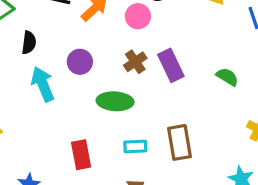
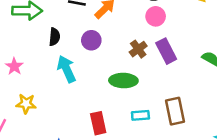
pink circle: (138, 16) -> (156, 16), moved
purple circle: (80, 62) -> (91, 40), moved

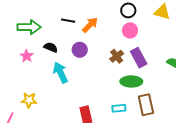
black semicircle: (54, 37) -> (51, 47), turned -72
pink star: (14, 66) -> (27, 56), moved
green ellipse: (123, 81) -> (131, 81), moved

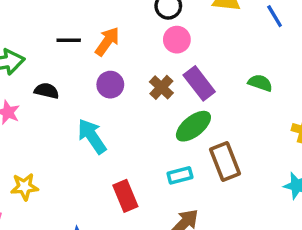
purple circle: (80, 50) -> (110, 85), moved
cyan arrow: (60, 72) -> (92, 136), moved
green ellipse: (131, 81) -> (193, 126), turned -30

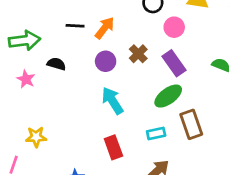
pink circle: (177, 40) -> (174, 27), moved
brown cross: (161, 87) -> (138, 54), moved
cyan arrow: (92, 136) -> (112, 101), moved

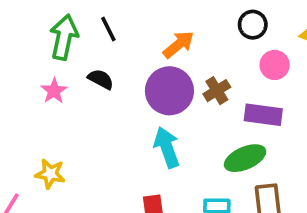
black line: (75, 26) -> (108, 29), moved, turned 48
green arrow: (24, 40) -> (64, 37), turned -84
purple circle: (106, 61) -> (169, 91), size x1.6
purple rectangle: (174, 63) -> (263, 115), turned -60

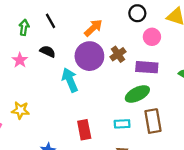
green arrow: (64, 37) -> (24, 27), size x0.6
cyan arrow: (167, 147) -> (70, 80), moved

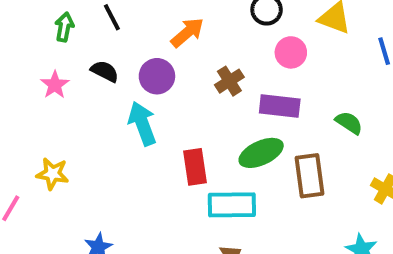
purple circle: (89, 56) -> (157, 76), moved, size x0.7
brown rectangle: (153, 121) -> (310, 176), moved
cyan rectangle: (122, 124) -> (232, 205), size x1.6
red rectangle: (84, 130) -> (195, 167), moved

